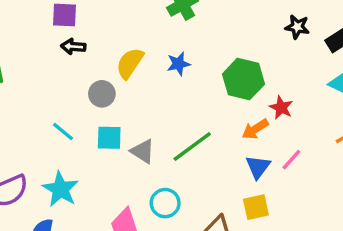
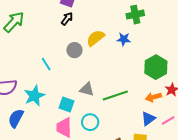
black arrow: (73, 47) -> (67, 19), turned 104
blue star: (178, 64) -> (124, 39), moved
cyan square: (109, 138) -> (66, 104), moved
gray triangle: (143, 151) -> (87, 89), turned -35

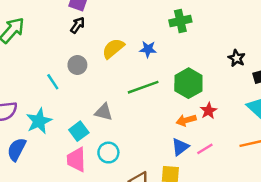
green cross: (135, 15) -> (180, 21), moved
gray circle: (74, 50) -> (77, 65), moved
green line: (115, 96) -> (143, 87), moved
cyan square: (66, 104) -> (79, 131), turned 35

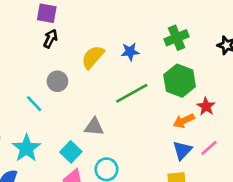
green cross: (180, 21) -> (177, 38), moved

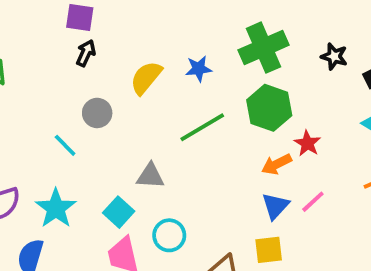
green cross: (177, 38) -> (263, 48), size x1.4

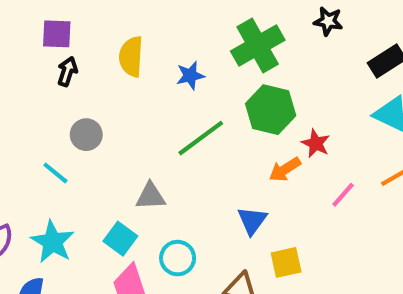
black star: (334, 56) -> (328, 21), moved
yellow semicircle: (146, 78) -> (131, 57), moved, turned -30
pink line: (313, 202) -> (343, 195), moved
blue triangle: (275, 206) -> (252, 221), moved

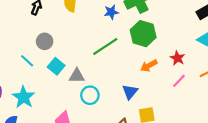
blue star: (190, 76) -> (111, 12), moved
red star: (316, 143) -> (177, 58), moved
cyan square: (120, 239) -> (56, 66), moved
cyan circle: (178, 258) -> (90, 95), moved

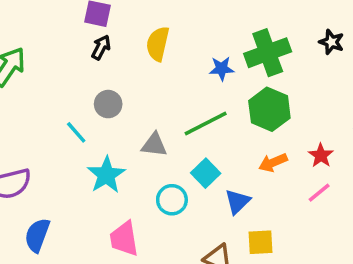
cyan square: (56, 66) -> (206, 173), moved
gray triangle: (77, 76) -> (154, 145), moved
cyan star: (24, 97) -> (106, 175), moved

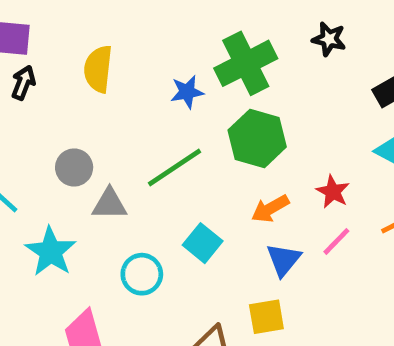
gray circle: (108, 104) -> (74, 167), moved
cyan square: (206, 173) -> (203, 243), moved
blue triangle: (238, 202) -> (284, 260), moved

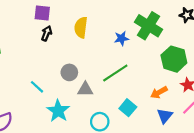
green cross: (246, 63) -> (149, 26), turned -32
green hexagon: (257, 138) -> (174, 59), moved

